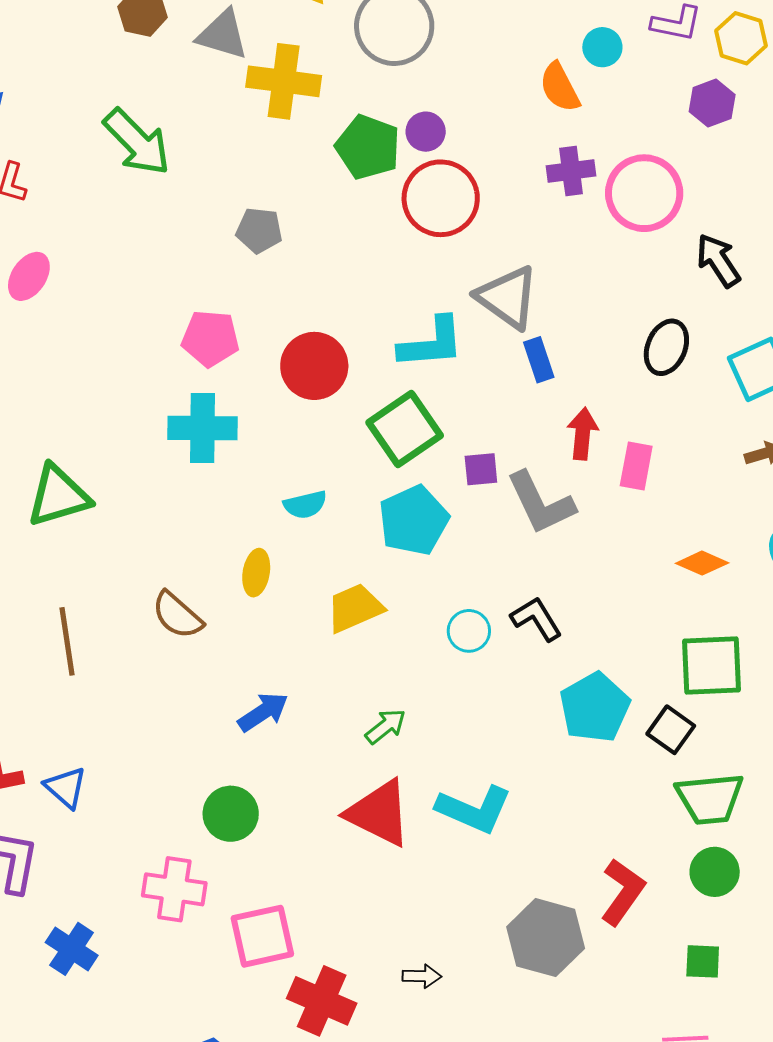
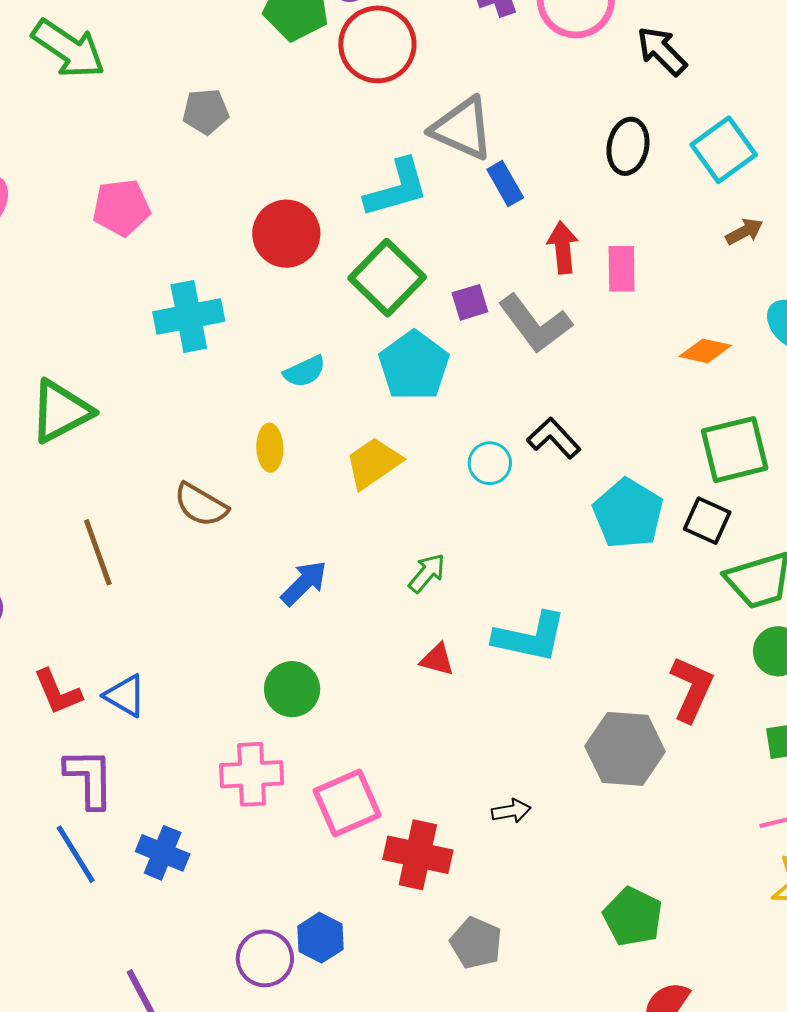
pink pentagon: (210, 338) -> (121, 208), moved
red triangle: (379, 813) -> (437, 660), size x0.5

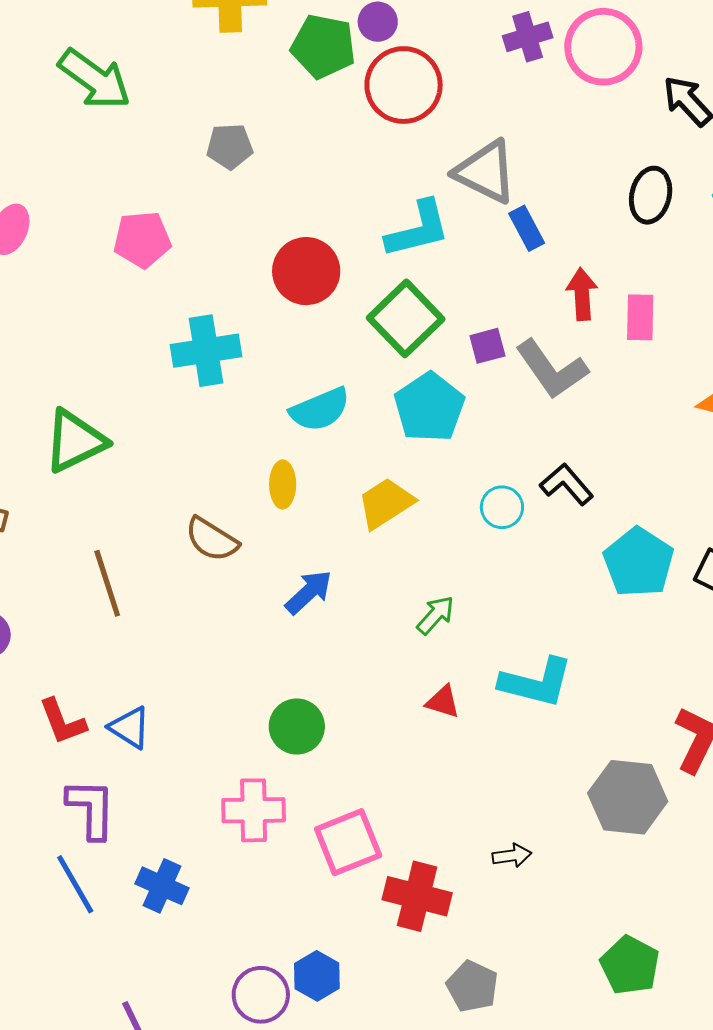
cyan semicircle: (305, 371) -> (320, 409), size x1.4
blue arrow: (304, 583) -> (309, 592), moved

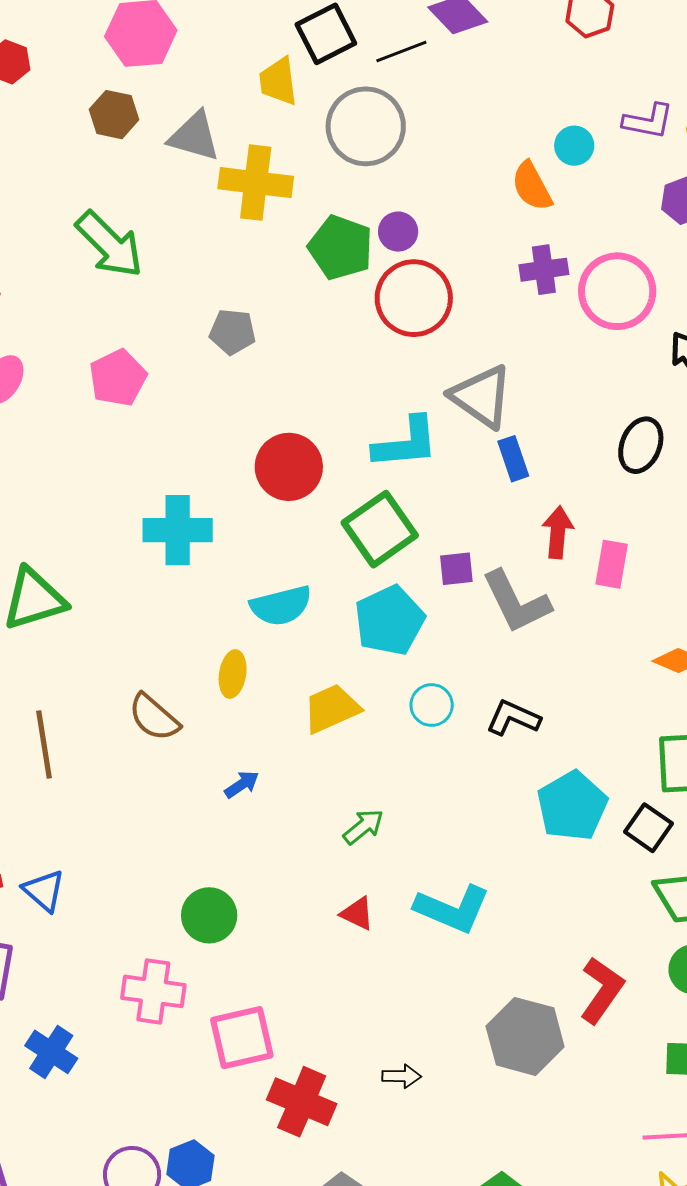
pink pentagon: (142, 240) -> (118, 378), moved, turned -30
black L-shape: (567, 484) -> (513, 718), turned -34
cyan circle: (502, 507) -> (432, 705), moved
blue arrow: (309, 592) -> (242, 784), size x0.7

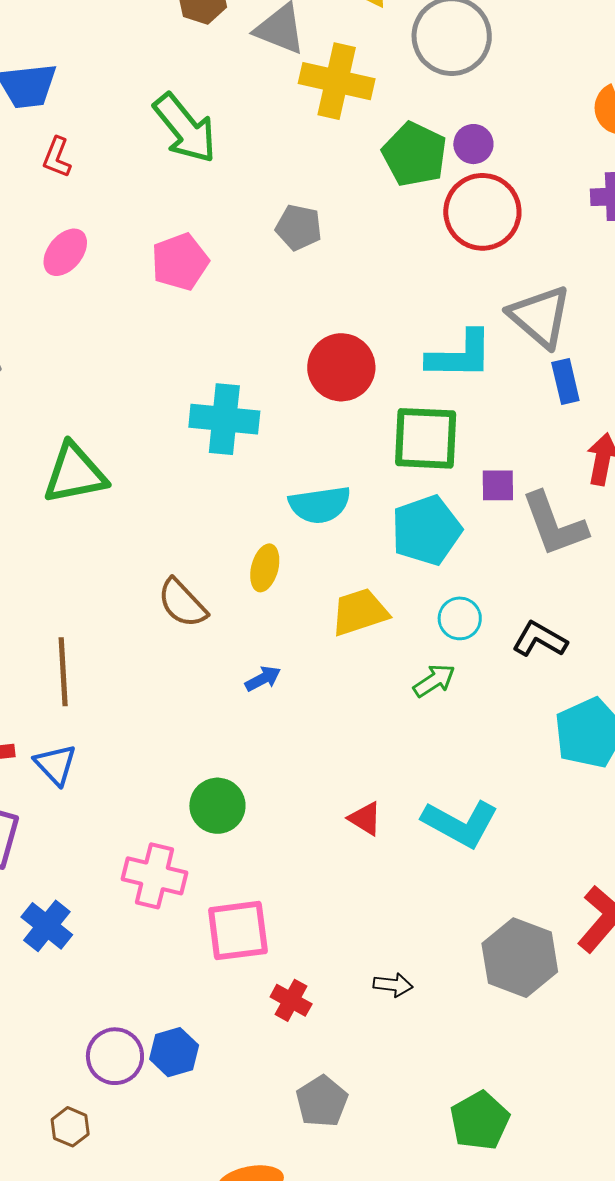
green square: (380, 529) -> (426, 438), turned 32
brown line: (44, 744) -> (63, 672), moved
green arrow: (363, 827) -> (434, 681), moved
red cross: (302, 1102) -> (291, 1000), size x0.6

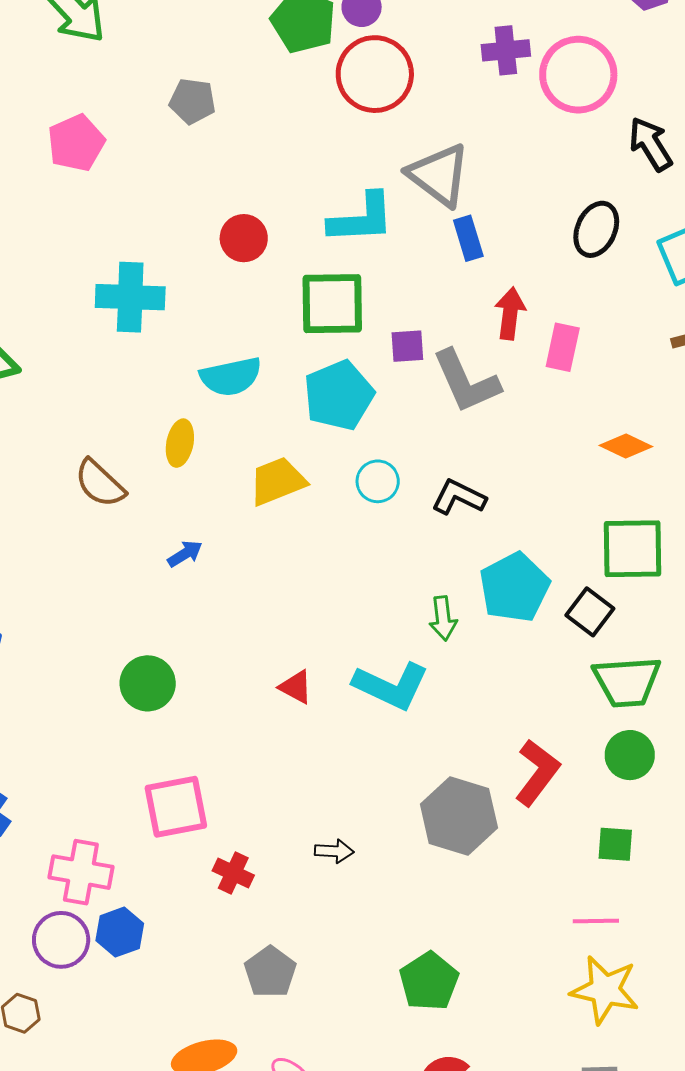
red circle: (341, 367) -> (244, 238), size x0.7
green arrow: (434, 681) -> (443, 618), moved, turned 120
pink cross: (155, 876) -> (81, 872), moved

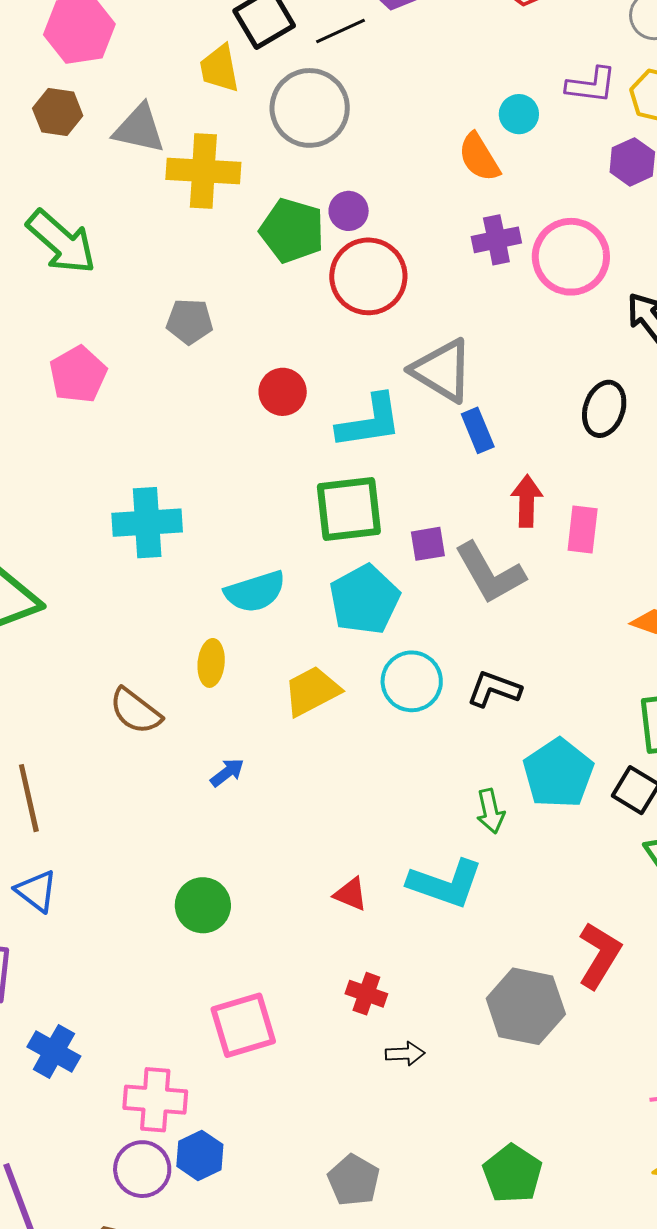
red circle: (244, 238) -> (283, 392), moved
cyan circle: (378, 481) -> (412, 681), size x1.4
red cross: (233, 873) -> (366, 994), moved

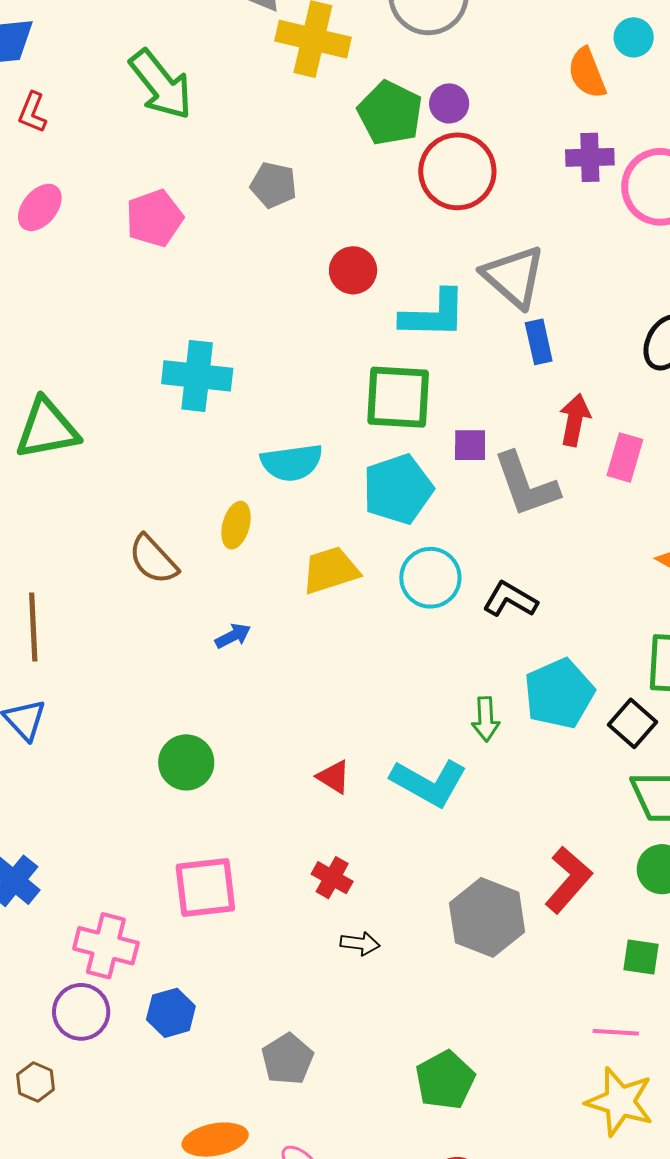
blue hexagon: (200, 1155) -> (171, 1013), moved

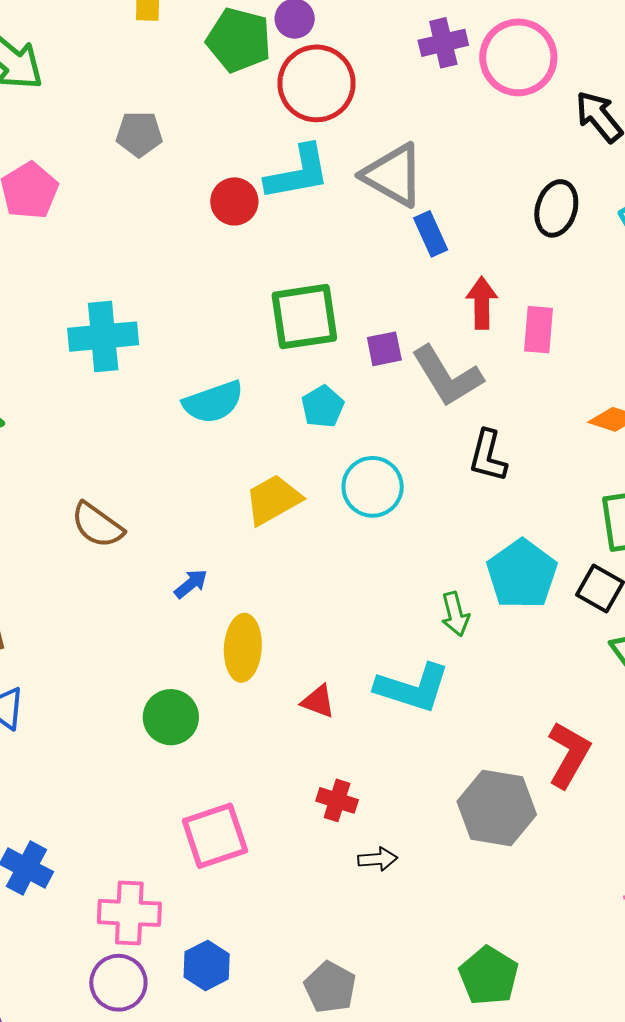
cyan L-shape: (434, 314) -> (298, 173), moved
cyan pentagon: (398, 489) -> (323, 407), size x0.6
yellow ellipse: (236, 525) -> (243, 648), moved, size x1.4
black L-shape: (510, 599) -> (488, 456), moved, turned -94

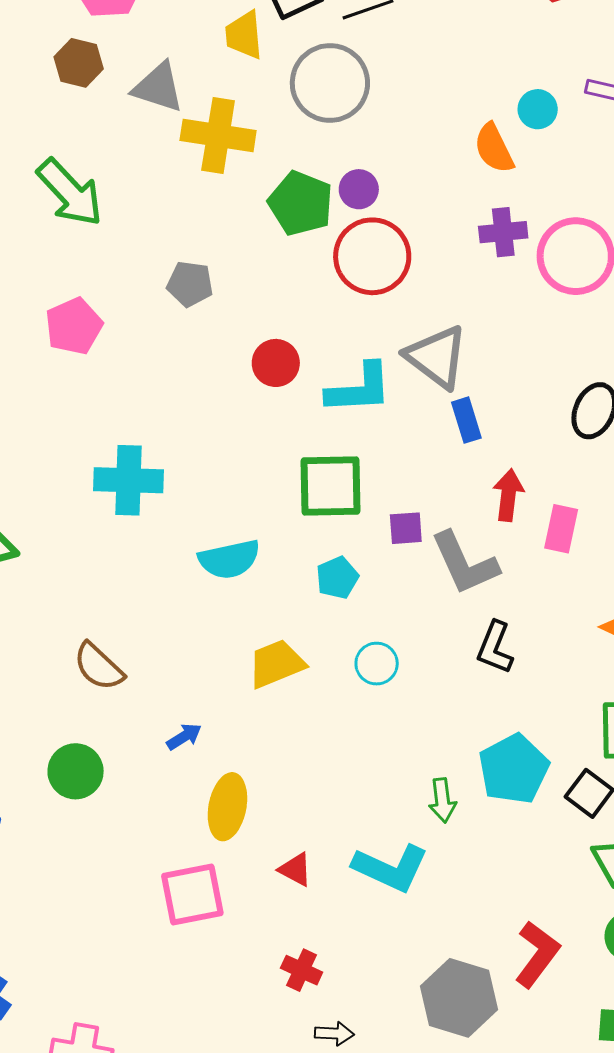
cyan L-shape: (298, 173) -> (359, 389), moved
cyan circle: (373, 487) -> (377, 664), size x0.7
green circle: (171, 717) -> (76, 771), moved
pink square: (215, 836) -> (192, 895), moved

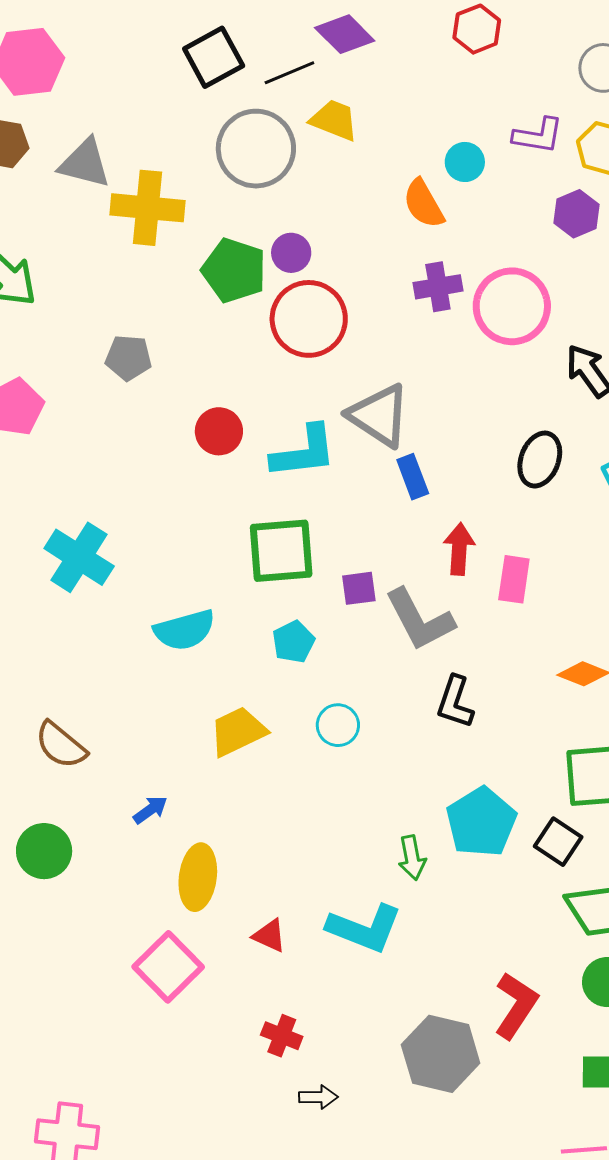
yellow trapezoid: (244, 35) -> (334, 120), moved, turned 120
cyan cross: (128, 480) -> (79, 557), turned 34
pink square: (192, 895) -> (168, 967), turned -30

